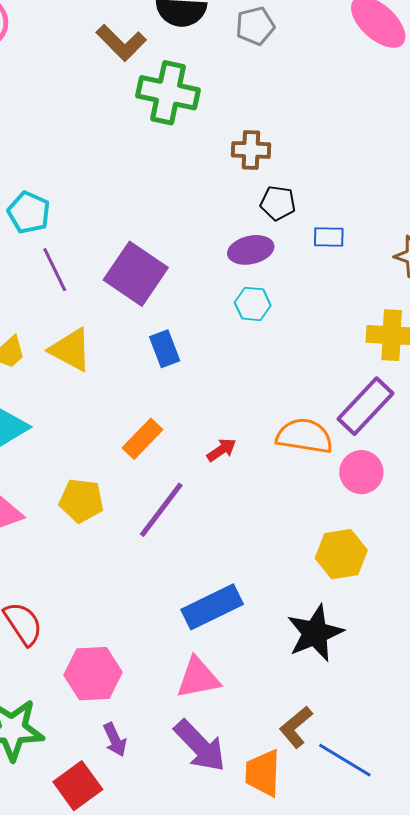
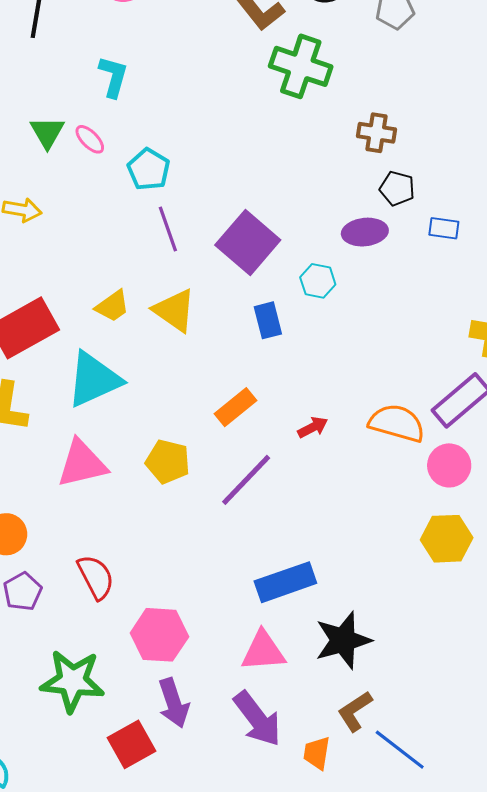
cyan hexagon: (253, 304) -> (318, 281), moved
yellow hexagon: (341, 554) -> (447, 539), moved
black star: (315, 633) -> (343, 640), moved
purple arrow: (115, 740) -> (174, 703), size x1.4
orange trapezoid: (263, 773) -> (317, 753), size x0.7

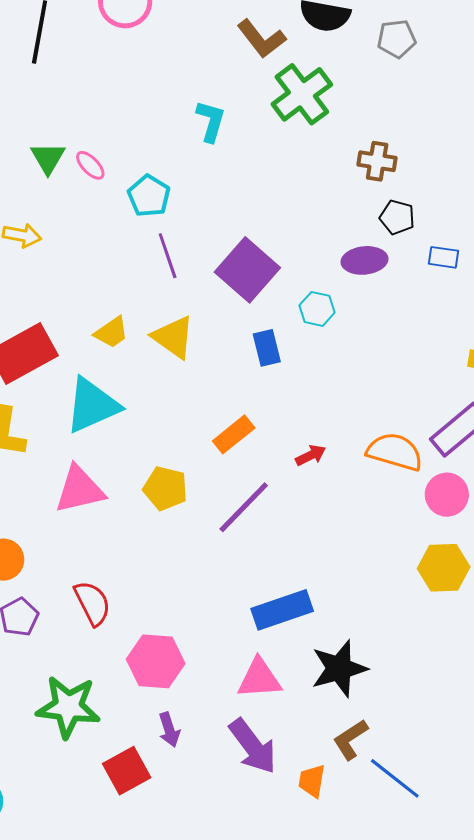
green cross: (301, 66) -> (302, 94), turned 34
cyan L-shape: (113, 77) -> (211, 121), moved
purple arrow: (174, 703) -> (169, 730), size x0.7

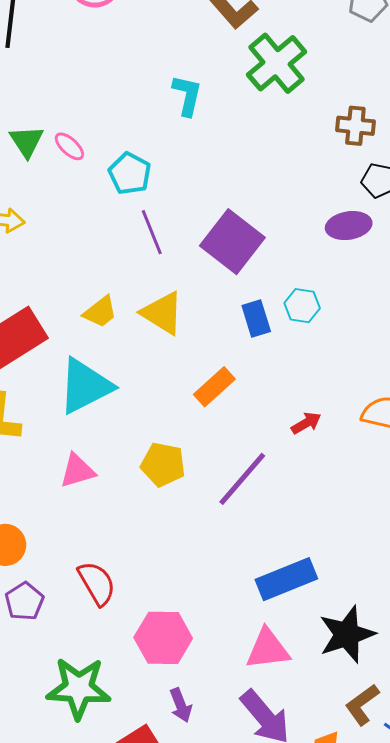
cyan hexagon: (317, 309) -> (302, 306), moved
orange rectangle: (234, 434) -> (214, 387), moved
pink triangle: (80, 490) -> (77, 471), size x0.7

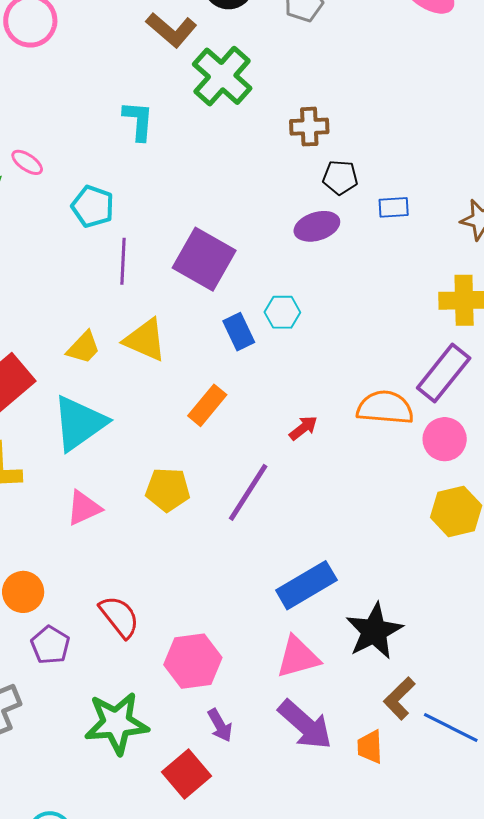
pink ellipse: (69, 146) -> (27, 162), moved
purple line: (152, 232) -> (123, 261), turned 33

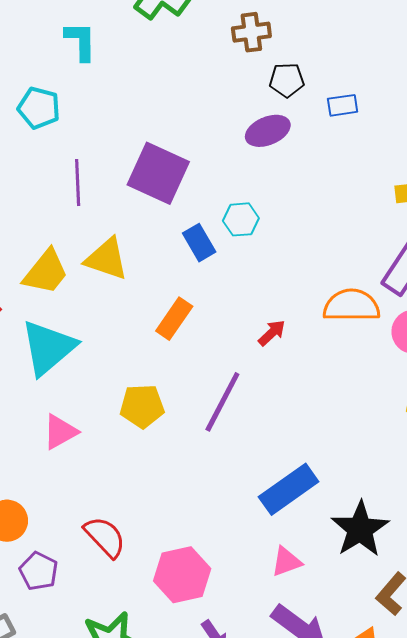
cyan pentagon: (93, 206) -> (39, 108), moved
yellow trapezoid: (84, 348) -> (46, 272), size x1.4
pink triangle: (298, 657) -> (286, 562), size x0.7

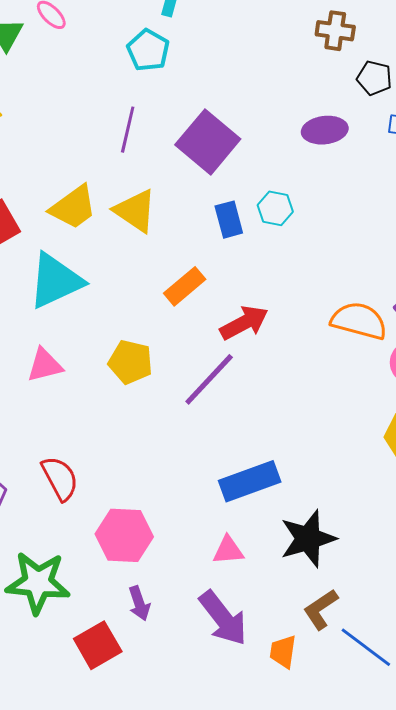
black pentagon: (287, 80) -> (374, 78), moved
cyan pentagon: (39, 108) -> (148, 50), moved
red arrow: (272, 333) -> (244, 323), moved, size x1.6

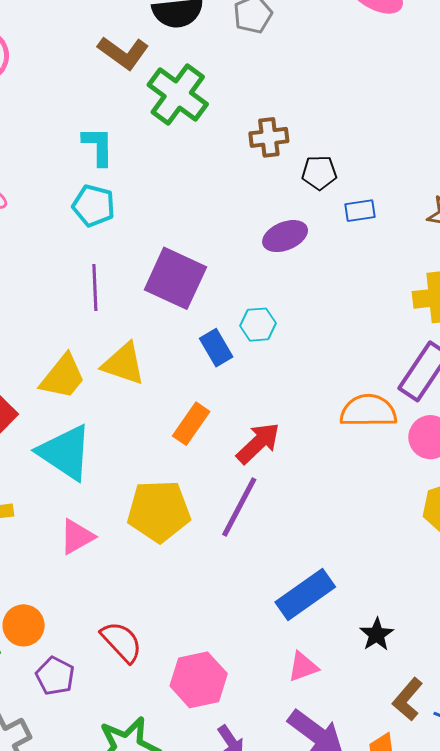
cyan triangle: (56, 281) -> (65, 452), turned -46
yellow pentagon: (130, 362) -> (159, 511), size x1.4
black star: (308, 539) -> (377, 634), size x0.6

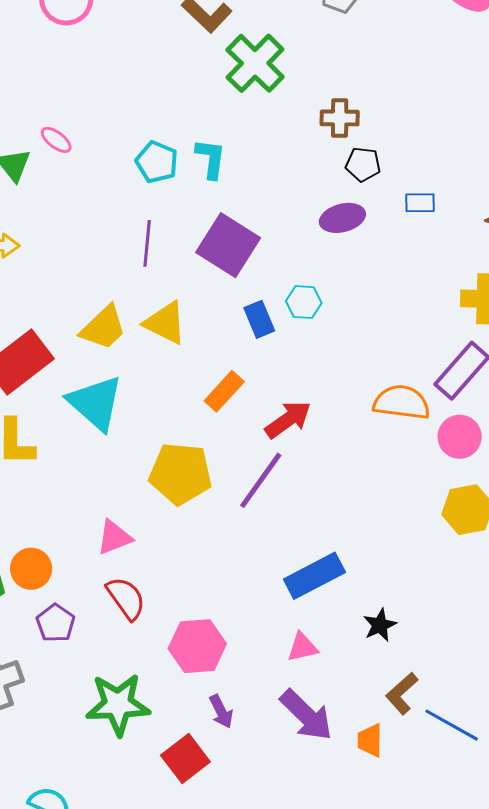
cyan L-shape: (98, 146) -> (211, 159), moved
black pentagon: (319, 173) -> (363, 164), moved
pink triangle: (77, 537) -> (114, 537), moved

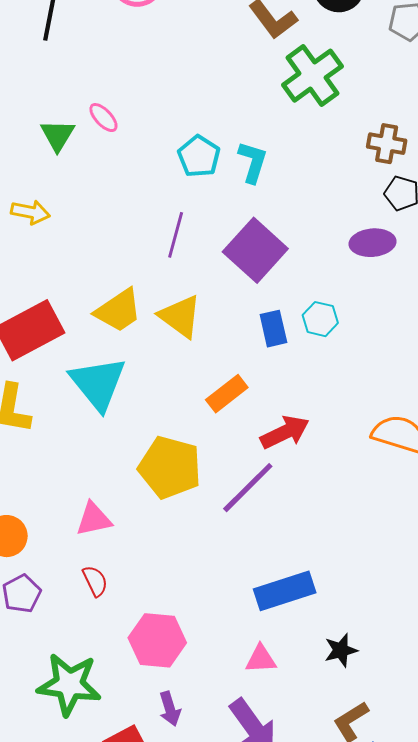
red semicircle: (126, 598) -> (95, 581), size x0.7

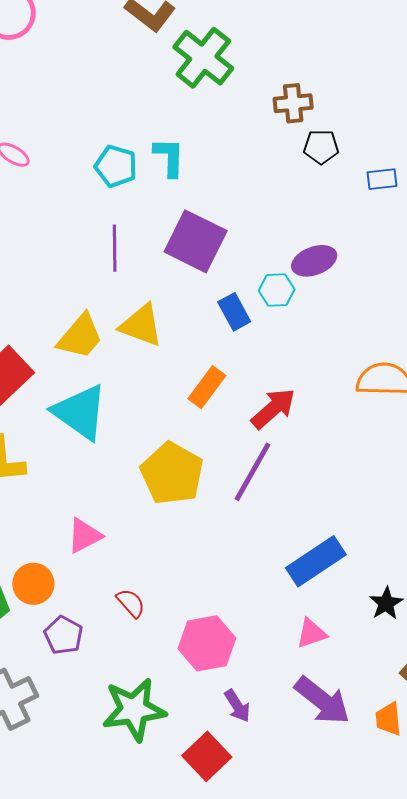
purple ellipse: (373, 243) -> (314, 261), moved
yellow pentagon: (170, 467) -> (172, 473), turned 30
pink triangle: (94, 519) -> (84, 536), moved

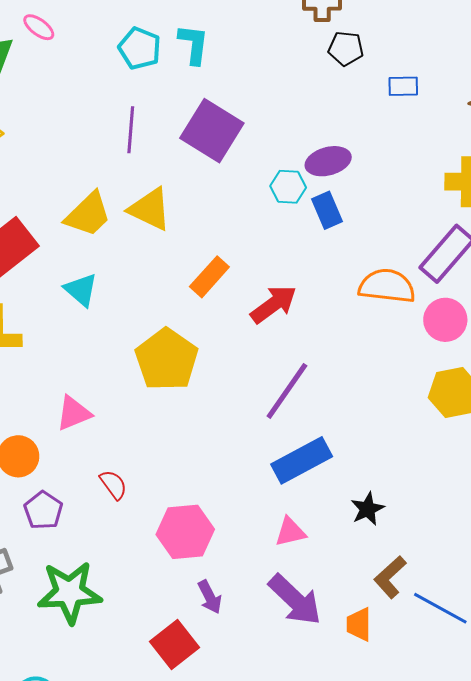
blue rectangle: (234, 312) -> (327, 210), moved
cyan triangle: (80, 412) -> (81, 290), size x0.6
purple line: (253, 472) -> (287, 391), moved
green star: (134, 710) -> (69, 592), moved

